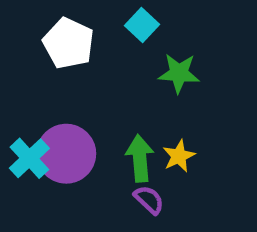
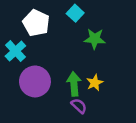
cyan cross: (29, 158) -> (15, 51), moved

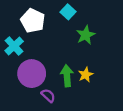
green star: (95, 39) -> (86, 35), turned -30
purple semicircle: (79, 106) -> (48, 96), moved

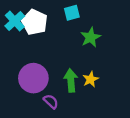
cyan square: (68, 12) -> (72, 13), turned 32
cyan cross: (14, 46) -> (15, 21), moved

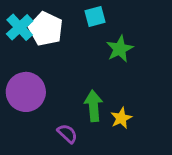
purple circle: (33, 78) -> (26, 92), moved
yellow star: (91, 79) -> (121, 118), moved

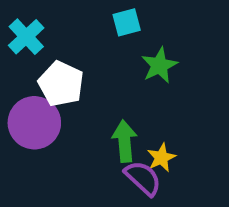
white pentagon: (46, 29) -> (61, 84), moved
purple semicircle: (67, 133) -> (143, 178), moved, size x1.4

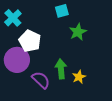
purple semicircle: (143, 178) -> (41, 80), moved

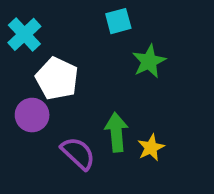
purple circle: (17, 60) -> (32, 115), size x0.7

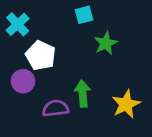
yellow star: (151, 148) -> (126, 104), moved, size x1.5
purple semicircle: (78, 153) -> (56, 108), turned -50

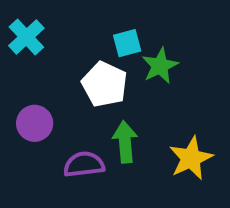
cyan square: (84, 15) -> (127, 43), moved
white pentagon: (41, 55) -> (104, 84), moved

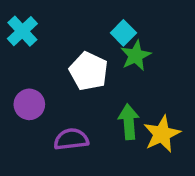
cyan square: (127, 43) -> (123, 33), moved, turned -30
green arrow: (125, 142) -> (129, 122), moved

